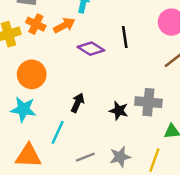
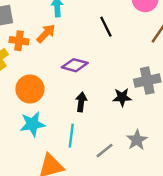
purple diamond: (91, 49) -> (75, 65), moved

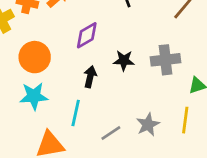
purple diamond: (75, 65) -> (87, 35), turned -50
black star: (122, 97) -> (124, 61), moved

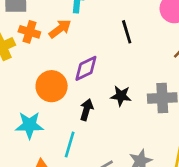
orange circle: (35, 57) -> (52, 86), moved

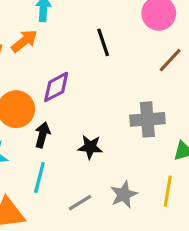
black star: (121, 96) -> (90, 147), moved
black arrow: (86, 110) -> (42, 135), moved

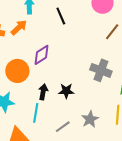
black line: (103, 42) -> (61, 16), moved
gray cross: (147, 119) -> (101, 70), turned 30
black arrow: (42, 135) -> (43, 92), moved

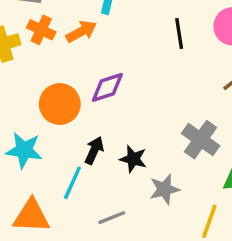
black line: (61, 16) -> (179, 33), moved
gray star: (90, 119) -> (164, 189), moved

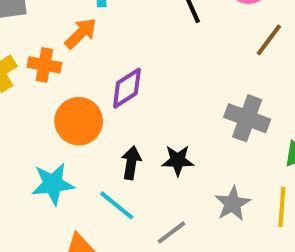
orange cross: (41, 30) -> (44, 65), moved
cyan line: (72, 183) -> (117, 205), turned -60
gray star: (164, 189) -> (233, 204), moved

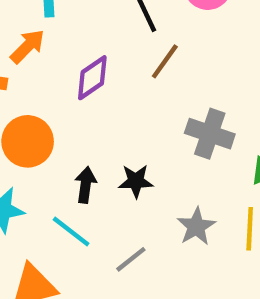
brown line: (269, 40) -> (165, 61), moved
purple diamond: (127, 88) -> (92, 78), moved

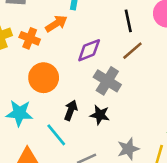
gray cross: (210, 134) -> (107, 81), moved

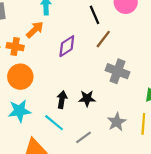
orange circle: (44, 78) -> (20, 77), moved
gray cross: (107, 81) -> (117, 71), moved

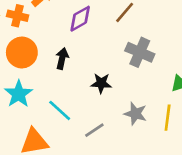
black arrow: (62, 100) -> (62, 59), moved
cyan star: (19, 111) -> (19, 94), turned -30
gray star: (117, 122) -> (135, 114), turned -30

